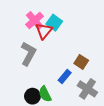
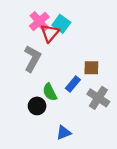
brown square: (81, 62) -> (91, 68), turned -32
green semicircle: (45, 94) -> (50, 92), moved

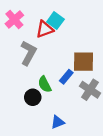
pink cross: (39, 22) -> (14, 19), moved
red triangle: (50, 33) -> (45, 29), turned 30
brown square: (91, 68) -> (83, 62), size x1.5

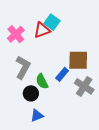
pink cross: (14, 19) -> (16, 34), moved
gray L-shape: (28, 53) -> (23, 67), moved
blue triangle: (58, 122) -> (37, 116), moved

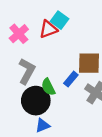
black circle: (31, 93) -> (36, 101), size x1.6

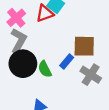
gray L-shape: (27, 71) -> (18, 41), moved
black circle: (36, 101) -> (23, 64), moved

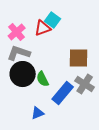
gray L-shape: (18, 41) -> (19, 53), turned -100
blue rectangle: (67, 62) -> (63, 93), moved, size x1.6

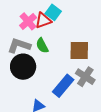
pink cross: (17, 32) -> (28, 21), moved
green semicircle: (43, 79) -> (42, 46), moved

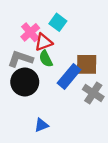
red triangle: (43, 20) -> (44, 42), moved
blue rectangle: (63, 86) -> (69, 76), moved

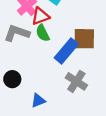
black circle: (25, 82) -> (12, 79), moved, size x0.6
gray cross: (93, 93) -> (76, 81), moved

